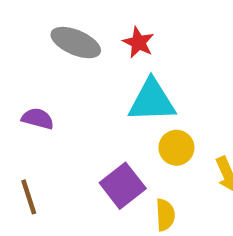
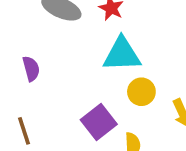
purple semicircle: (38, 119) -> (31, 69), turned 60

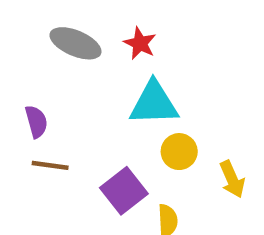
brown line: (24, 131) -> (50, 165), moved, turned -64

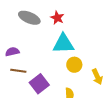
purple semicircle: (36, 122) -> (12, 52), turned -88
purple square: (124, 191) -> (39, 84), moved

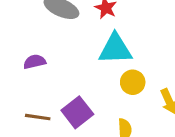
brown line: (18, 71) -> (38, 117), moved

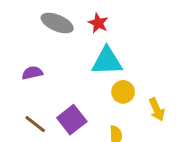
brown line: (38, 117) -> (35, 124), turned 30

